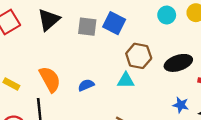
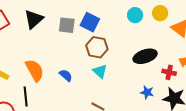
brown hexagon: (139, 56) -> (97, 47), moved
cyan triangle: (126, 80) -> (100, 71), turned 42
blue semicircle: (86, 85) -> (66, 75), turned 64

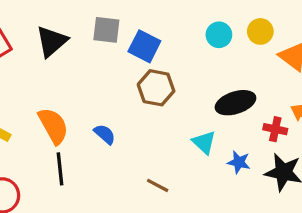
gray square: (67, 25) -> (106, 30), moved
cyan triangle: (100, 71) -> (204, 142), moved
black line: (26, 96) -> (60, 169), moved

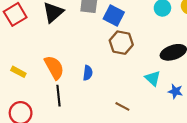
blue semicircle: (105, 134) -> (88, 73), turned 56

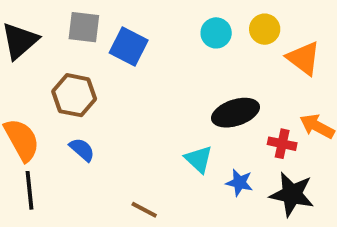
brown hexagon: (121, 43) -> (74, 95), moved
blue semicircle: (88, 73) -> (82, 150), turned -56

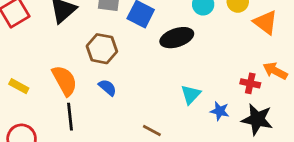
black ellipse: (236, 113) -> (177, 38), moved
cyan triangle: (199, 159) -> (191, 94), turned 30

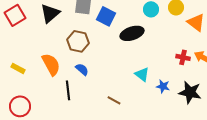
red cross: (250, 83) -> (183, 57), moved
cyan triangle: (191, 94) -> (142, 74), turned -35
black line: (70, 117) -> (68, 90), moved

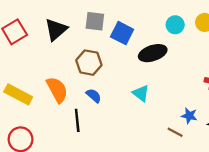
yellow rectangle: (18, 68) -> (18, 94), size x1.6
cyan triangle: (142, 74) -> (141, 93), moved
brown line: (114, 100) -> (175, 132), moved

